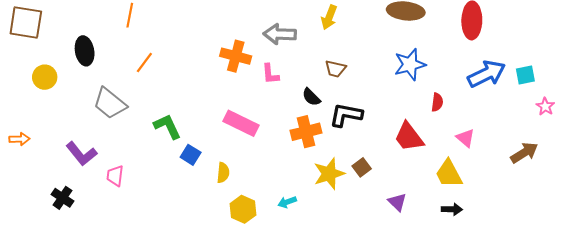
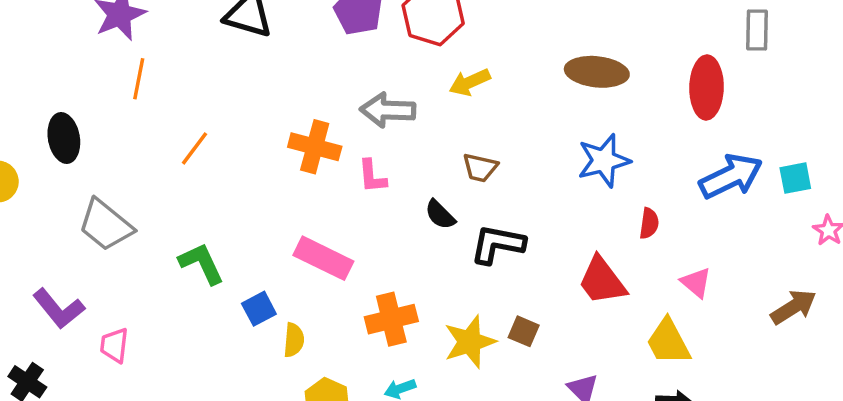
yellow arrow: (329, 17) -> (470, 82), turned 45
orange line: (144, 62) -> (194, 148), moved
orange cross: (306, 132) -> (391, 319), moved
blue square: (191, 155) -> (259, 309), moved, turned 30
brown square: (362, 167) -> (524, 331), turned -30

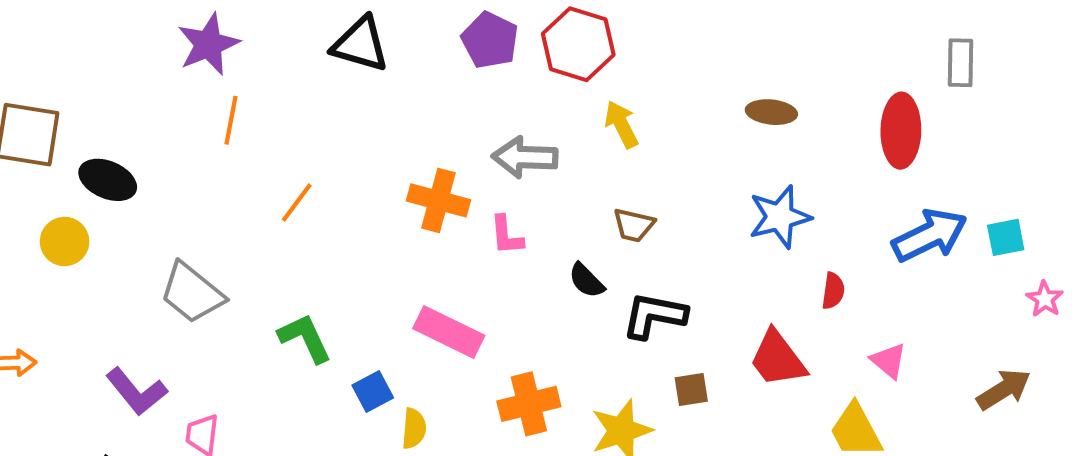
brown ellipse: (597, 72) -> (771, 112), size x0.7
yellow arrow: (470, 82) -> (621, 124), turned 87
black ellipse: (64, 138) -> (108, 180), moved, turned -57
brown square: (524, 331) -> (691, 389), moved, turned -32

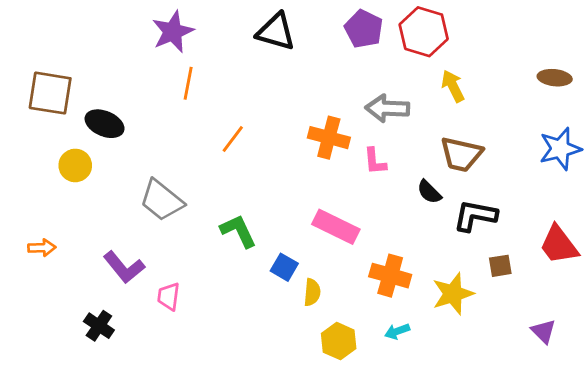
brown trapezoid: (634, 225) -> (461, 154), size x1.5
blue square: (373, 392) -> (284, 267), turned -32
orange cross: (529, 404) -> (390, 276), turned 30

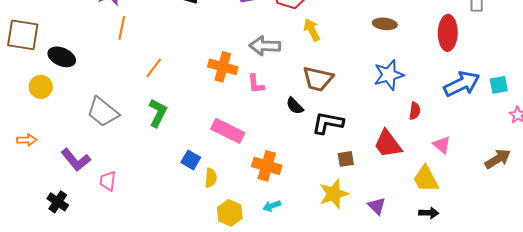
green L-shape: (238, 231) -> (158, 113), moved, turned 52
orange arrow: (42, 248) -> (27, 140), moved
yellow star: (453, 294) -> (334, 194), moved

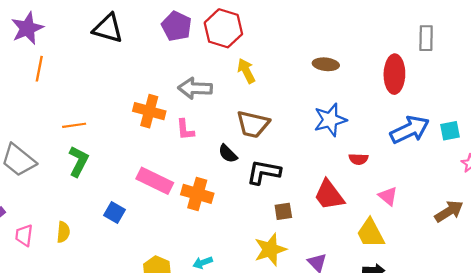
orange line: (154, 68) -> (74, 125), moved, turned 45
red semicircle: (415, 111) -> (358, 159), turned 84
orange cross: (267, 166) -> (197, 194), moved
yellow semicircle: (211, 178) -> (63, 232), moved

